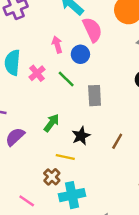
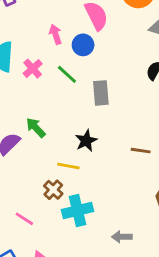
green arrow: (52, 123) -> (36, 128), moved, turned -78
brown line: (117, 141) -> (141, 151), moved, turned 70

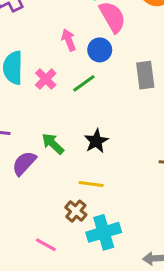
green line: (67, 74) -> (84, 83), turned -75
gray rectangle: (101, 93) -> (145, 75), moved
black star: (86, 141) -> (96, 141), moved

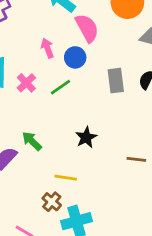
black star: (96, 141) -> (86, 137), moved

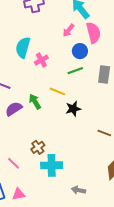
pink arrow: (47, 48) -> (69, 30), moved, turned -136
green line: (60, 87) -> (75, 71), moved
yellow line: (66, 178) -> (57, 91), moved

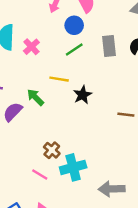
pink line: (14, 163) -> (40, 174), moved
gray arrow: (79, 190) -> (112, 189), size x1.5

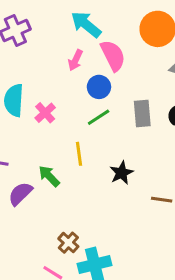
yellow line: (59, 79) -> (79, 154), turned 72
black star: (83, 95) -> (121, 173), moved

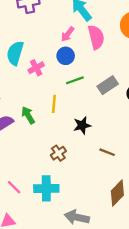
blue circle: (99, 87) -> (66, 56), moved
gray rectangle: (142, 114) -> (108, 85), turned 48
brown cross: (68, 243) -> (58, 153), moved

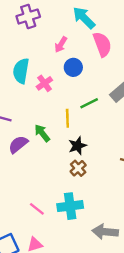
pink arrow: (68, 34) -> (61, 45), moved
green line: (75, 80) -> (89, 103), moved
black star: (82, 125) -> (77, 146), moved

